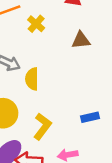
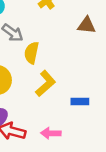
yellow L-shape: (42, 126) -> (46, 83), moved

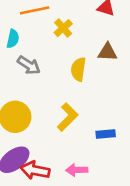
yellow semicircle: (32, 53) -> (78, 69), moved

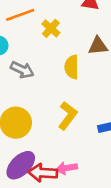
pink arrow: (77, 170) -> (67, 168), moved

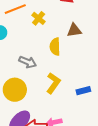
gray arrow: (22, 70) -> (28, 62), moved

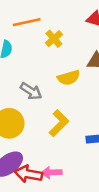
yellow semicircle: (55, 47) -> (69, 78), turned -114

